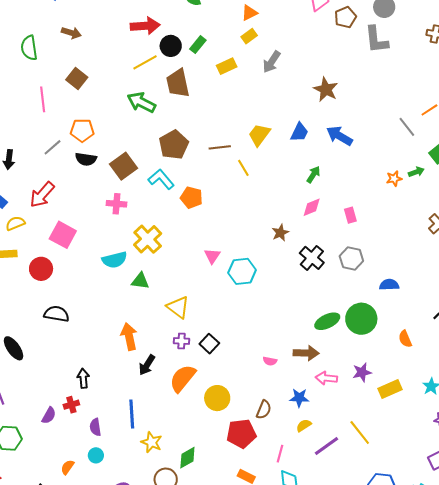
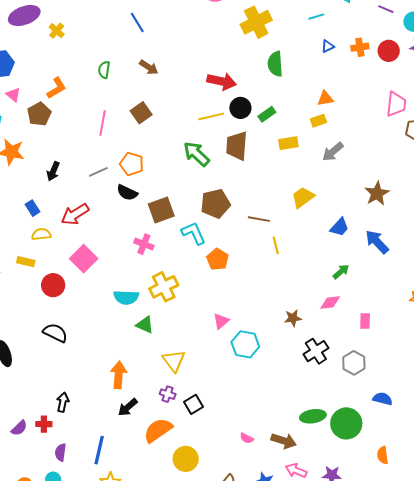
green semicircle: (29, 48) -> (104, 70), size x0.7
yellow trapezoid: (259, 135) -> (303, 197), moved

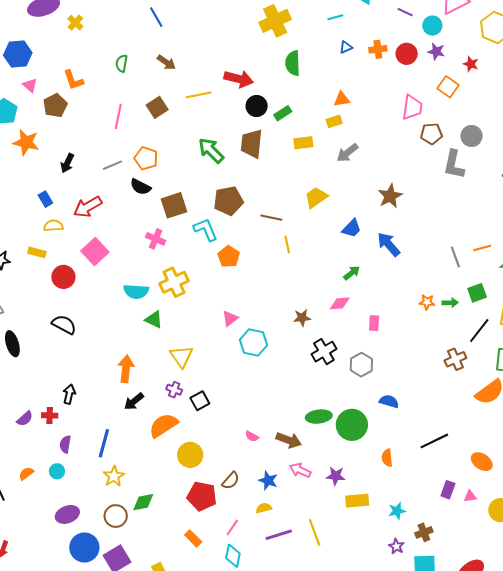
orange L-shape: (57, 88) -> (73, 80), turned 100
yellow line: (211, 116) -> (199, 95), moved

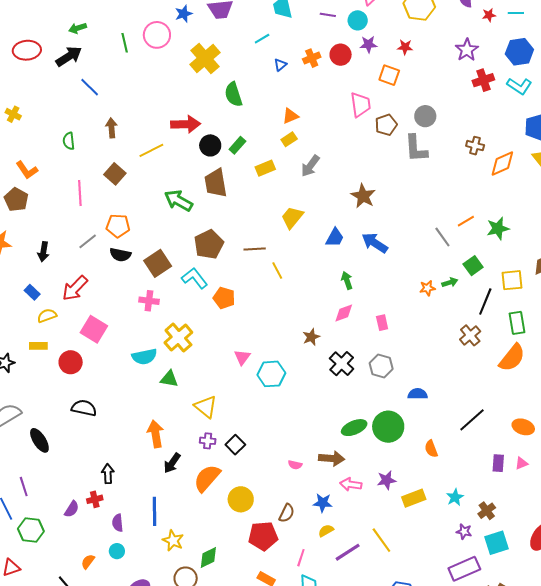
brown arrow: (166, 62) -> (111, 128), turned -114
green arrow: (352, 273) -> (347, 280), turned -54

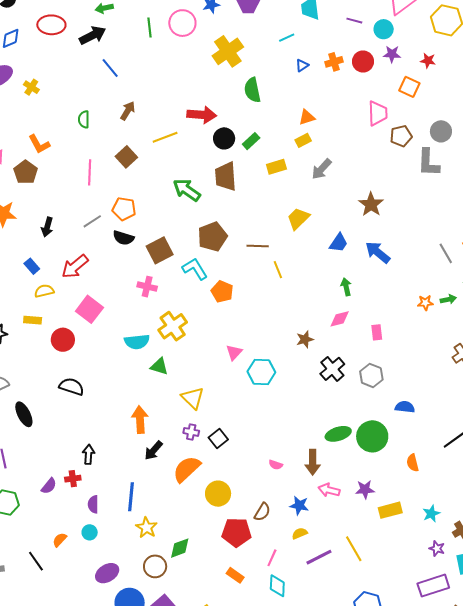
brown arrow: (111, 128) -> (128, 111), turned 30
brown arrow: (332, 458) -> (313, 462), turned 80

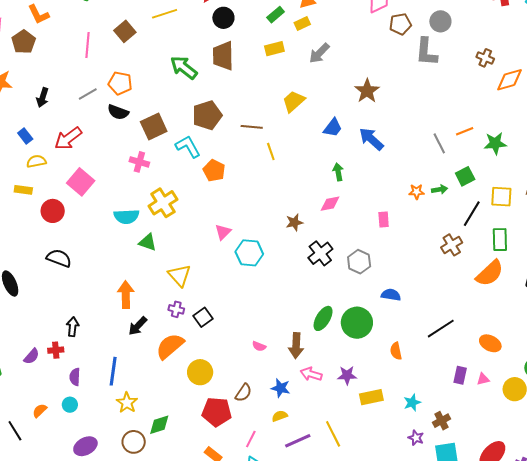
green rectangle: (251, 141) -> (276, 15), moved
pink rectangle: (377, 332) -> (384, 220), moved
green ellipse: (338, 434) -> (323, 318), turned -45

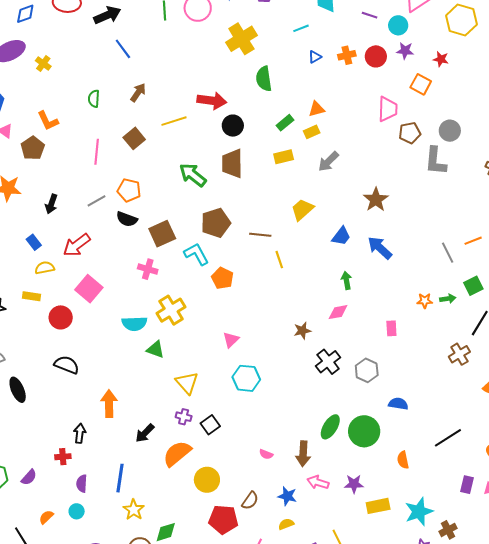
cyan hexagon: (249, 253) -> (246, 378), moved
orange arrow: (126, 295) -> (109, 404), moved
purple semicircle: (32, 356) -> (29, 477), moved
cyan star: (412, 403) -> (419, 512), size x1.6

